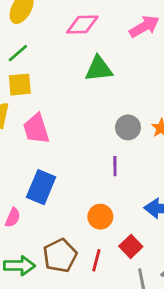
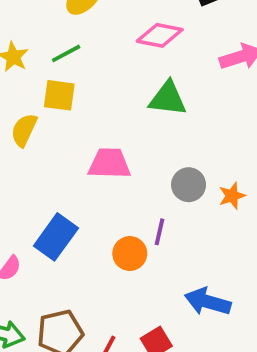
pink trapezoid: (36, 129) -> (109, 164), moved, turned 96
orange circle: (100, 217) -> (130, 254), moved

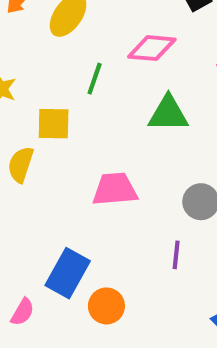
green line: (66, 53) -> (95, 79), moved, turned -36
orange circle: (130, 254) -> (106, 306), moved

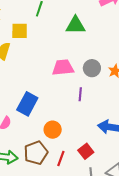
pink trapezoid: (115, 189) -> (63, 67), moved
orange circle: (106, 306) -> (53, 130), moved

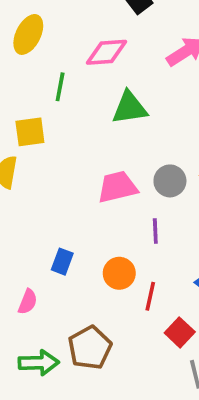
blue rectangle: (27, 104) -> (62, 262), size x0.6
orange circle: (53, 130) -> (119, 273), moved
red line: (61, 159) -> (150, 296), moved

